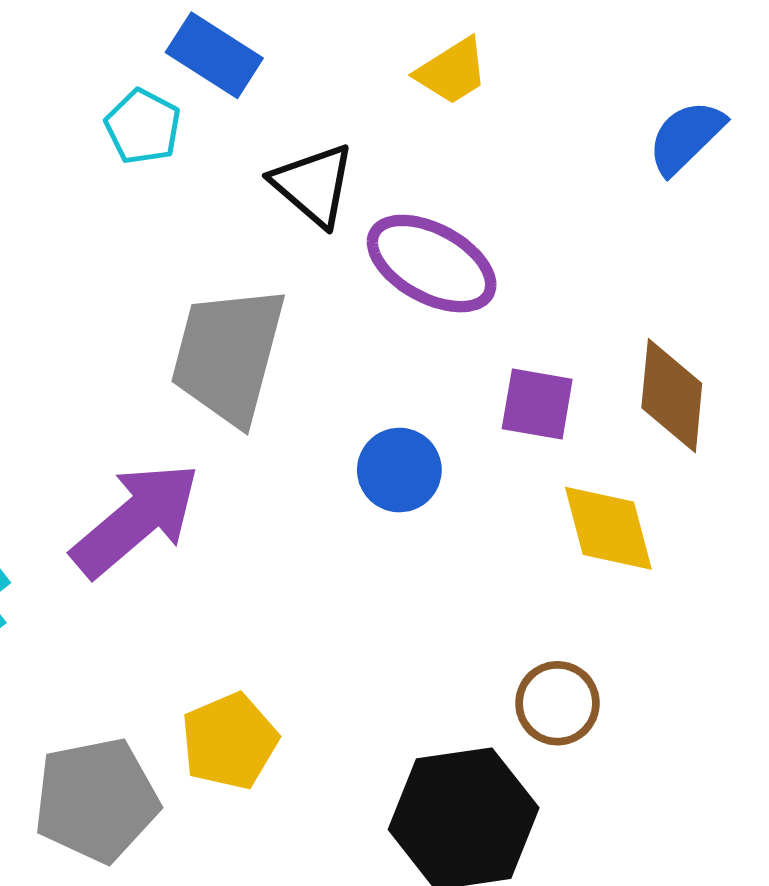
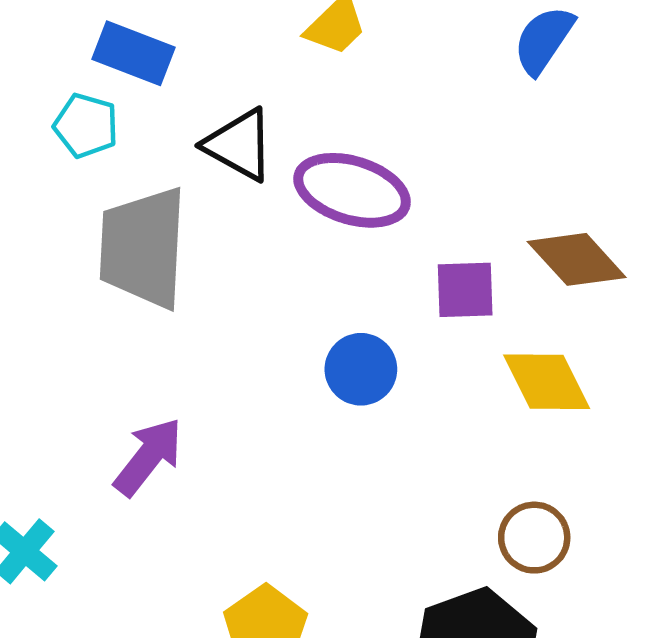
gray trapezoid: (228, 355) -> (143, 248), moved
brown diamond: (672, 396) -> (577, 259), turned -36
purple arrow: (136, 520) -> (148, 457), size x0.7

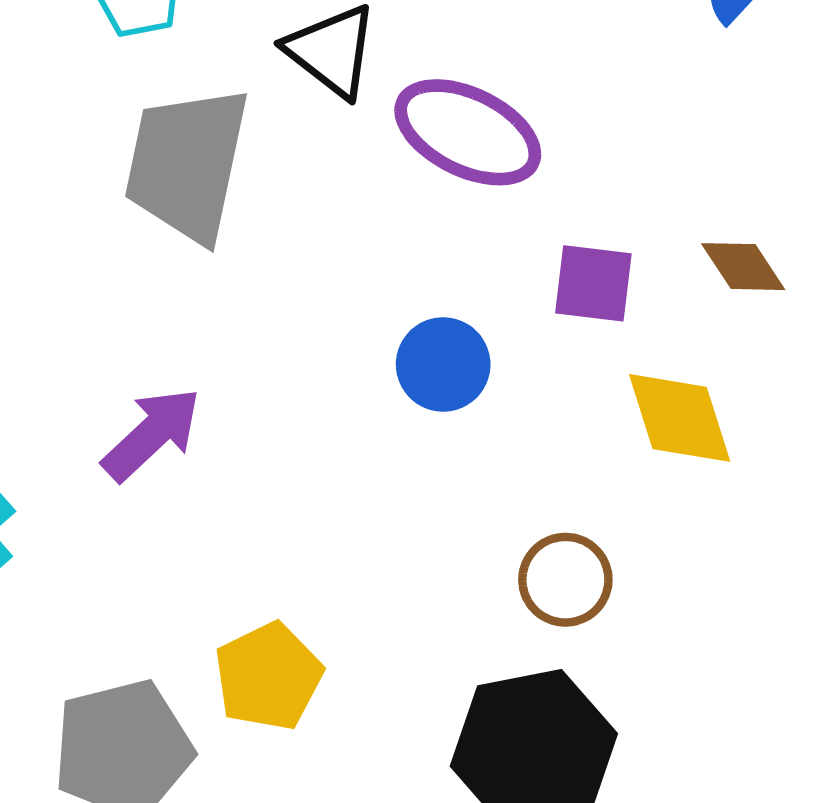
brown diamond: (577, 259) -> (743, 267), size x0.7
brown circle: (534, 538) -> (565, 580), moved

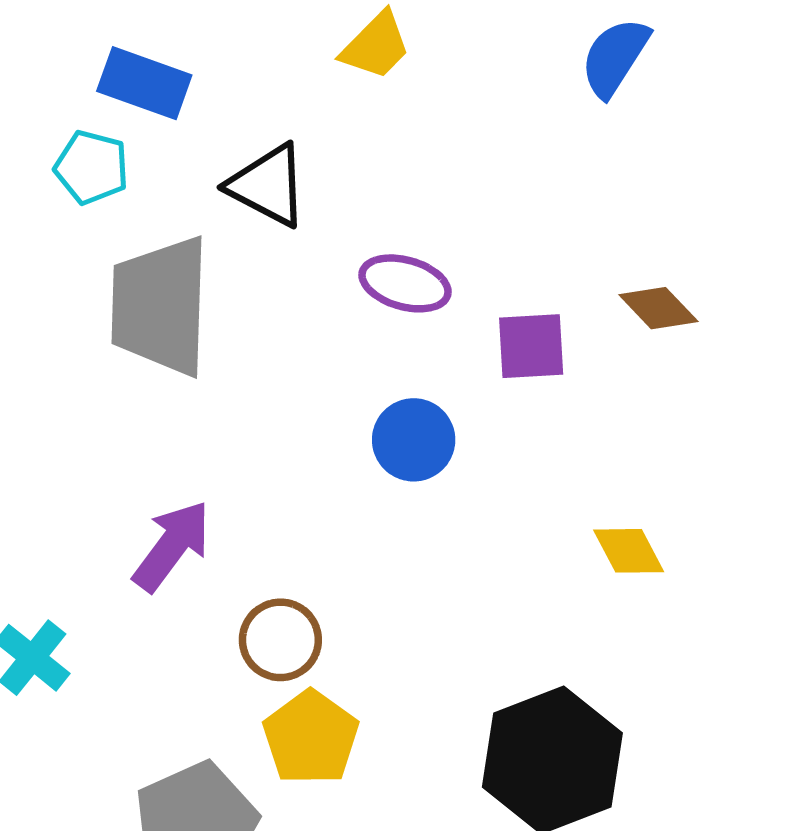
purple ellipse: (468, 132) -> (405, 283), moved, size x0.7
yellow diamond: (680, 418) -> (629, 551), moved, size x0.7
brown circle: (565, 580) -> (280, 640), moved

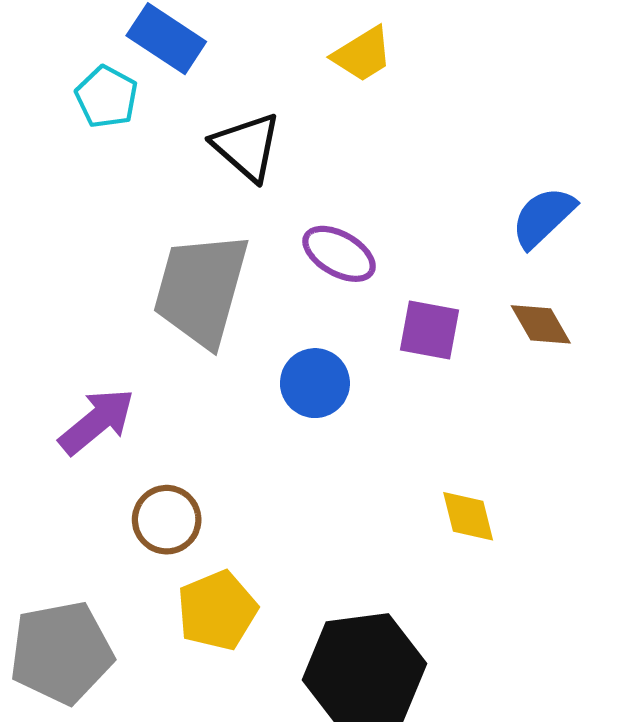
blue semicircle: (615, 57) -> (543, 217), moved
gray trapezoid: (160, 306) -> (201, 289), moved
yellow pentagon: (311, 738) -> (217, 610), moved

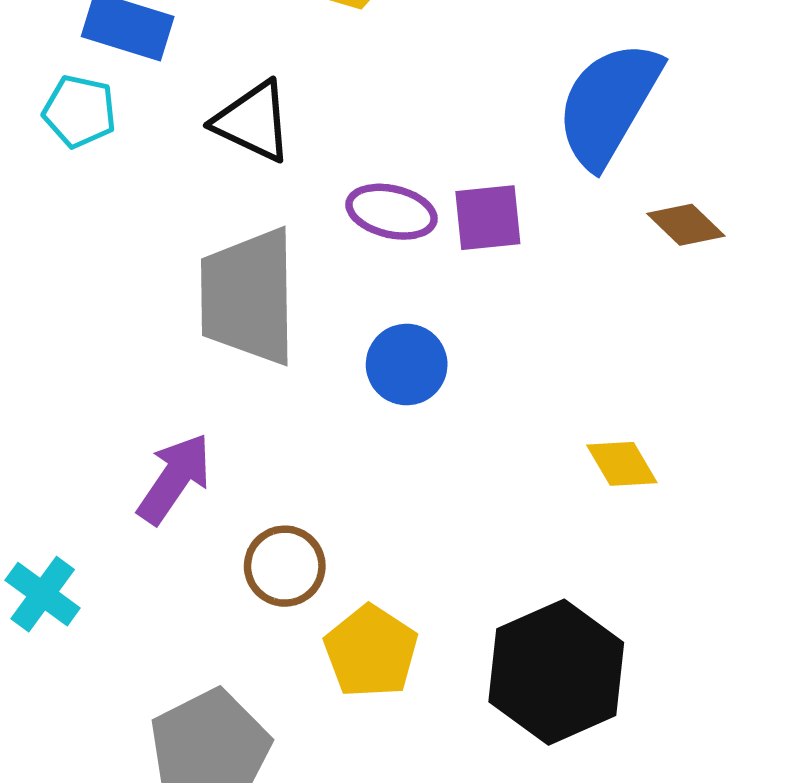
blue semicircle: (543, 217) -> (609, 104), size x1.6
brown diamond: (541, 324) -> (686, 225), moved
purple square: (429, 330) -> (488, 218), moved

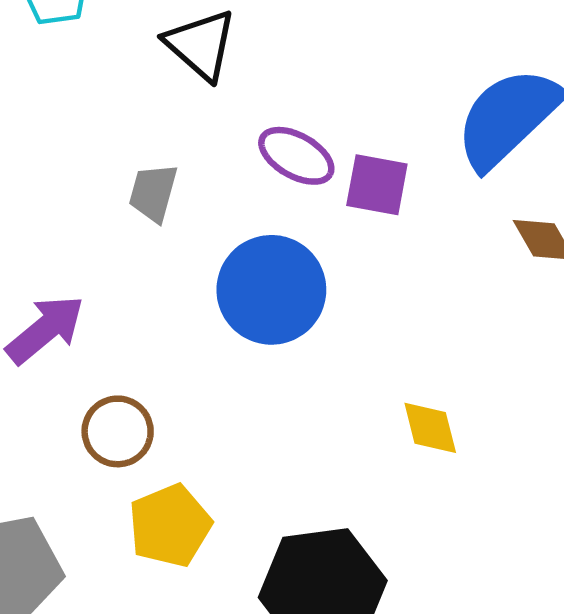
gray trapezoid: (248, 297) -> (153, 193), size x0.5
blue circle: (407, 365) -> (271, 290), size x1.5

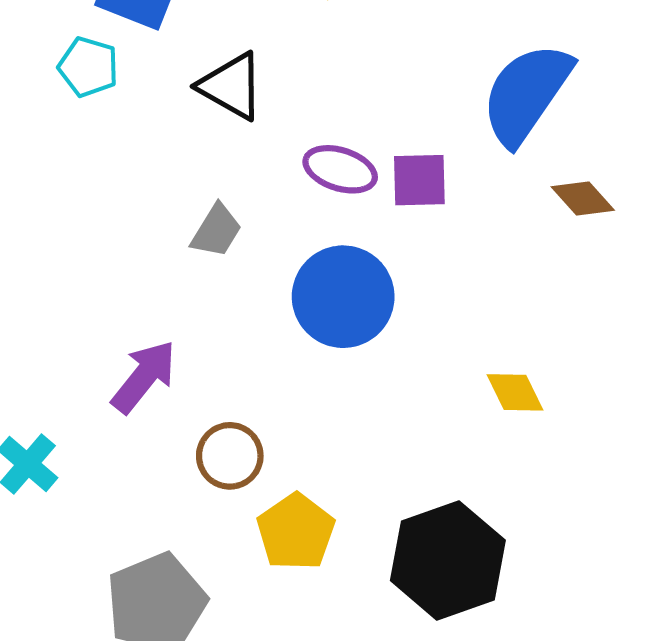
gray trapezoid: (153, 193) -> (216, 231), turned -152

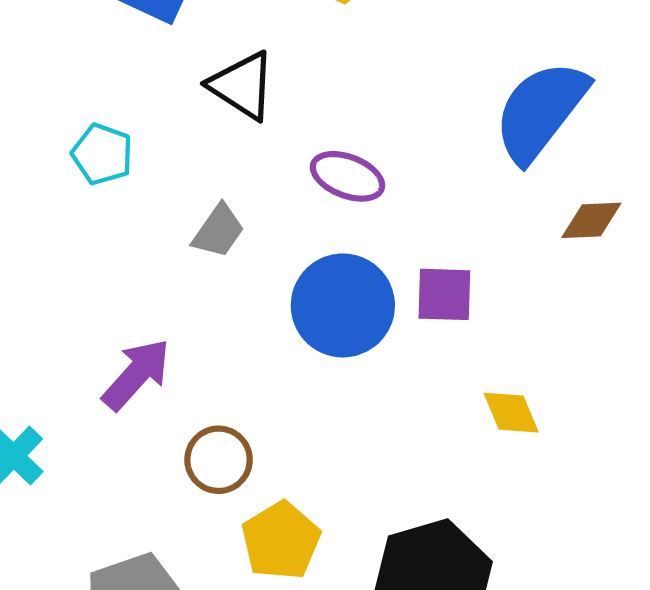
cyan pentagon: (88, 67) -> (102, 154), moved
purple square: (419, 180) -> (444, 294), moved
brown diamond: (583, 198) -> (591, 220), turned -54

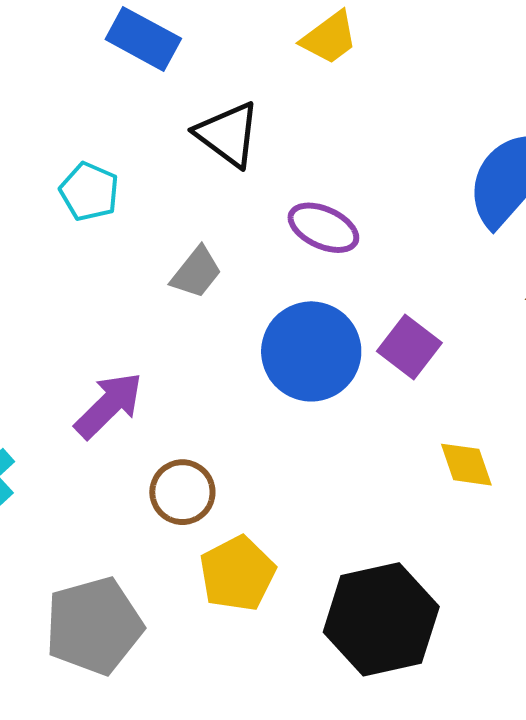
purple square: (444, 294) -> (409, 347), turned 32

